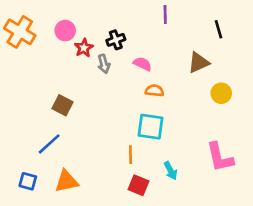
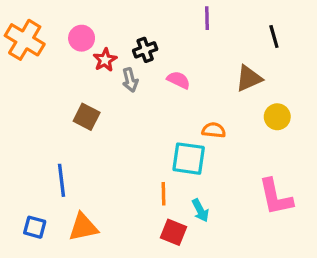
orange semicircle: (155, 91) -> (214, 130), moved
brown square: (62, 105) -> (87, 117), moved
blue line: (49, 144) -> (61, 180), turned -55
cyan arrow: (171, 171) -> (200, 210), moved

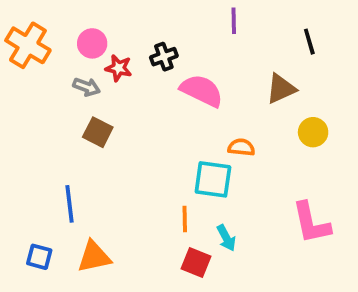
red star: (105, 60) -> (119, 68), turned -30
gray arrow: (130, 80) -> (86, 87), moved, turned -55
pink semicircle: (179, 80) -> (202, 91), size x1.6

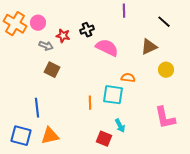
black line: (309, 42) -> (164, 22), turned -32
pink circle: (92, 43) -> (38, 23), moved
orange line: (185, 219) -> (90, 103), moved
blue square: (39, 257) -> (21, 136), size x1.5

